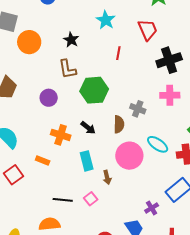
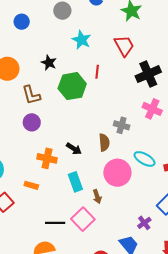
brown L-shape: (67, 69) -> (31, 95), moved
green hexagon: (94, 90) -> (72, 86), moved
pink cross: (170, 95) -> (152, 109), turned 30
pink square: (91, 199) -> (83, 219), size x1.6

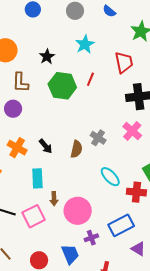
pink circle: (117, 173) -> (78, 211), moved

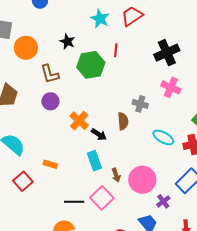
red trapezoid: (124, 62) -> (132, 16), moved, turned -95
black arrow: (46, 146) -> (99, 134), moved
orange cross: (17, 148) -> (79, 121), moved, turned 30

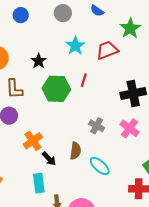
gray cross: (140, 104) -> (97, 126), moved
cyan ellipse: (163, 137) -> (100, 166), moved

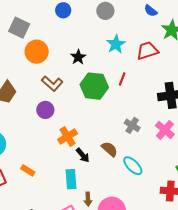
blue semicircle: (97, 11) -> (151, 11), moved
brown L-shape: (14, 89) -> (52, 84), turned -50
brown semicircle: (75, 151) -> (109, 149), turned -60

